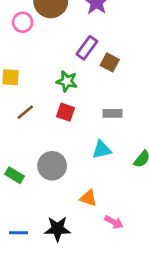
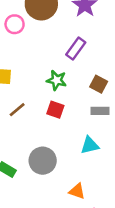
brown square: (110, 62) -> (99, 84), moved

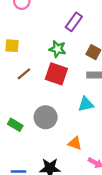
red square: (55, 110) -> (56, 74), size x1.5

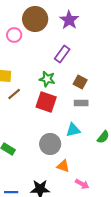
brown line: (24, 74) -> (14, 94), moved
gray circle: (46, 117) -> (50, 144), moved

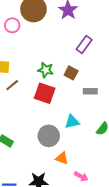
purple rectangle: (62, 54) -> (84, 45), moved
brown square: (80, 82) -> (71, 73), moved
gray rectangle: (81, 103) -> (90, 91), moved

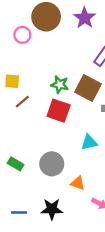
brown square: (71, 73) -> (88, 88), size x1.6
gray circle: (49, 136) -> (52, 164), moved

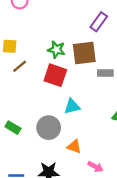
brown square: (88, 88) -> (84, 53), turned -35
cyan triangle: (89, 142) -> (72, 106), moved

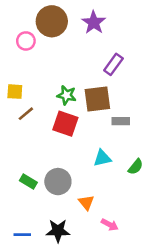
cyan triangle: (72, 106) -> (102, 158), moved
green rectangle: (13, 128) -> (28, 182), moved
orange triangle: (74, 147) -> (86, 202), turned 32

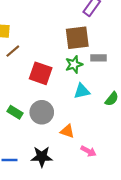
green star: (67, 95) -> (74, 64), moved, turned -30
red square: (65, 124) -> (41, 73), moved
orange triangle: (86, 202) -> (67, 131), turned -32

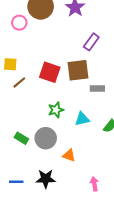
green star: (74, 64) -> (56, 110), moved
red square: (41, 73) -> (50, 72), moved
pink arrow: (88, 151) -> (94, 184), moved, turned -128

